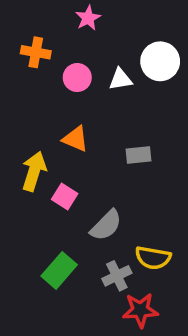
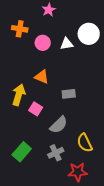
gray rectangle: (139, 155) -> (69, 94), moved
yellow semicircle: (153, 258) -> (85, 143), turned 54
green rectangle: (59, 270) -> (22, 152), moved
gray cross: (117, 276) -> (56, 153), moved

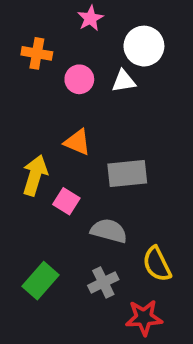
white circle: (89, 34) -> (144, 46), moved
gray rectangle: (69, 94) -> (127, 173), size x1.5
gray semicircle: (59, 125) -> (109, 231), turned -120

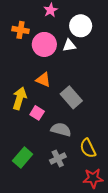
pink circle: (79, 79) -> (44, 44), size x1.5
gray rectangle: (127, 173) -> (71, 97), turned 55
red star: (144, 318) -> (93, 178), moved

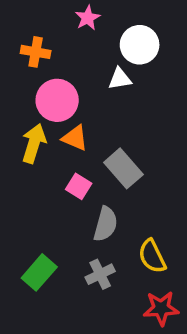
pink circle: (44, 44) -> (57, 100), moved
yellow arrow: (19, 98) -> (34, 143), moved
pink square: (37, 113) -> (79, 186), moved
gray semicircle: (61, 129) -> (105, 224), turned 90

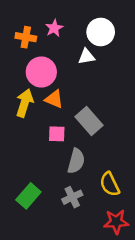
pink star: (88, 18) -> (54, 28), moved
pink square: (79, 186) -> (57, 134), turned -30

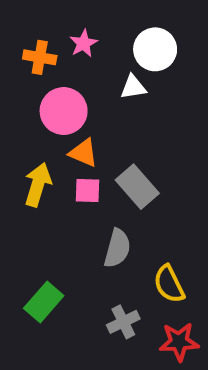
yellow arrow: (25, 103) -> (38, 185), moved
pink square: (57, 134) -> (87, 191), moved
gray cross: (72, 197) -> (123, 322), moved

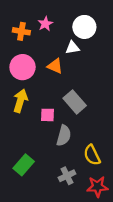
pink circle: (64, 111) -> (23, 67), moved
orange triangle: (83, 153) -> (55, 66), moved
pink square: (87, 191) -> (47, 115), moved

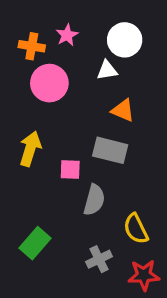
orange triangle: (55, 66) -> (123, 110), moved
pink circle: (23, 67) -> (49, 83), moved
gray rectangle: (75, 102) -> (110, 150), turned -35

